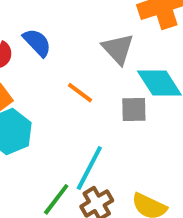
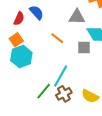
gray triangle: (118, 49) -> (77, 17), turned -48

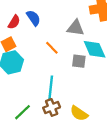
cyan line: (61, 76) -> (51, 88), turned -30
green line: (44, 91) -> (23, 112), moved

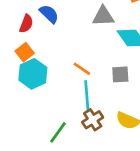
orange line: (52, 48) -> (82, 69), moved
gray square: (79, 61) -> (120, 74), moved

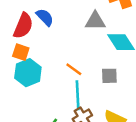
red semicircle: (26, 24) -> (23, 26), size x1.5
orange square: (25, 52) -> (21, 52), turned -35

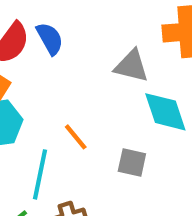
cyan line: (78, 95) -> (40, 174), moved

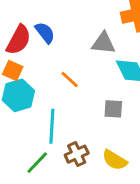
orange line: (76, 137) -> (70, 79), moved

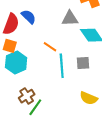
cyan line: (52, 126) -> (62, 66), moved
brown cross: (77, 154) -> (27, 96), moved

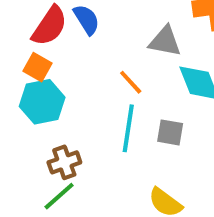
orange line: (50, 47) -> (131, 82), moved
brown cross: (27, 96) -> (64, 162), moved

